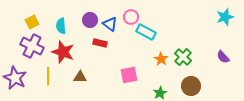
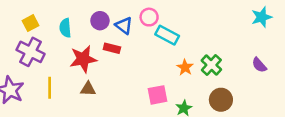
red star: (63, 52) -> (83, 59), moved, turned -30
pink square: (129, 75) -> (157, 95), moved

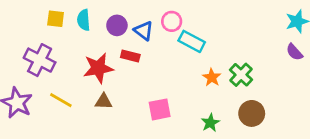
yellow square: (31, 23) -> (56, 19), moved, turned 35
cyan semicircle: (65, 28) -> (84, 20), moved
purple semicircle: (259, 65) -> (294, 52), moved
yellow line: (50, 88) -> (61, 100), turned -60
pink square: (157, 95) -> (160, 109), moved

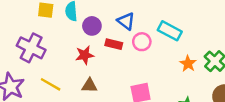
pink circle: (172, 21) -> (142, 42), moved
purple circle: (117, 25) -> (92, 26), moved
red star: (98, 68) -> (85, 55), size x0.7

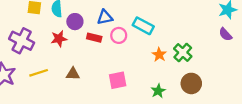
blue triangle: (126, 21) -> (105, 17), turned -49
red star: (85, 55) -> (59, 39), moved
yellow line: (51, 84) -> (39, 73), turned -48

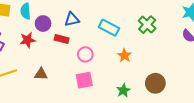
pink circle: (119, 35) -> (85, 54), moved
green cross: (183, 53) -> (147, 25), moved

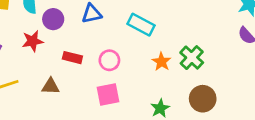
green cross: (147, 25) -> (192, 58), moved
red rectangle: (62, 39) -> (72, 58), moved

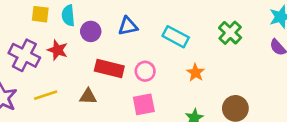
red star: (33, 41) -> (58, 50), moved, turned 30
red rectangle: (72, 58) -> (109, 69), size x1.5
green cross: (192, 58) -> (230, 33), moved

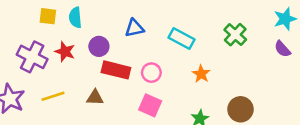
purple circle: (91, 31) -> (99, 46), moved
pink square: (144, 104) -> (150, 105), turned 35

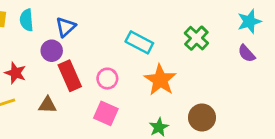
blue triangle: (134, 28) -> (66, 27), moved, turned -30
red star: (65, 52) -> (15, 73), moved
red rectangle: (116, 70) -> (70, 76), turned 52
orange star: (201, 74) -> (160, 80), size x1.6

